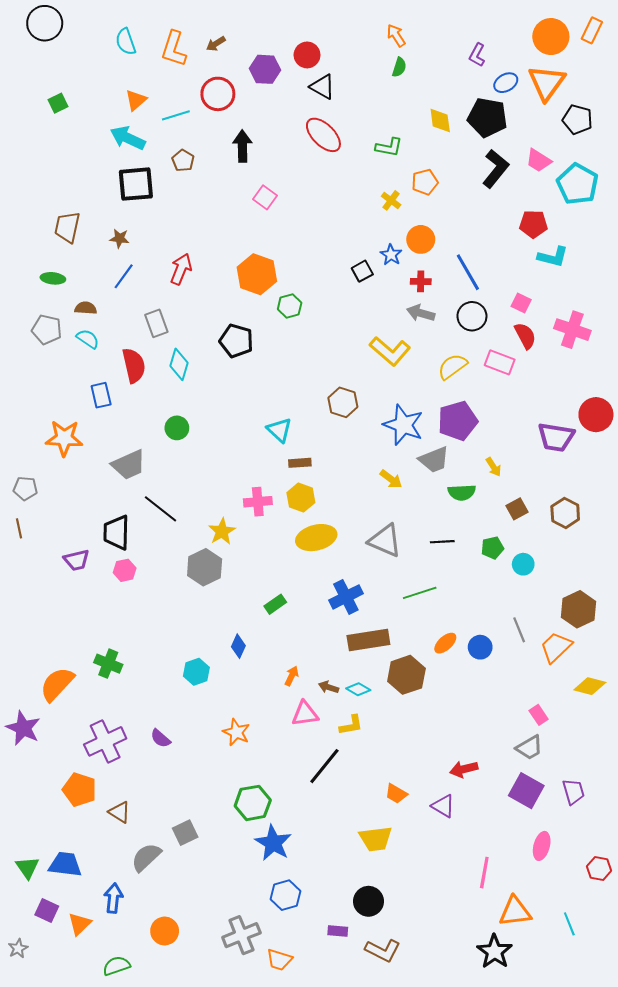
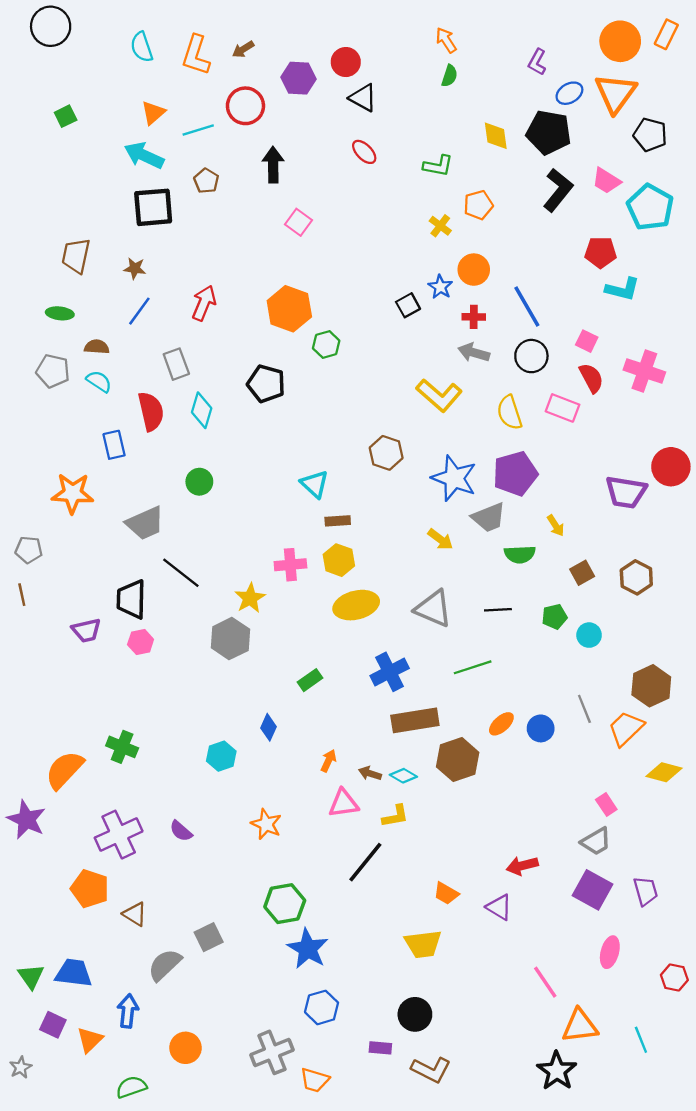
red ellipse: (323, 135) -> (364, 152), size x0.6
yellow semicircle: (453, 366) -> (509, 413), turned -72
pink line: (484, 873) -> (545, 982), turned -44

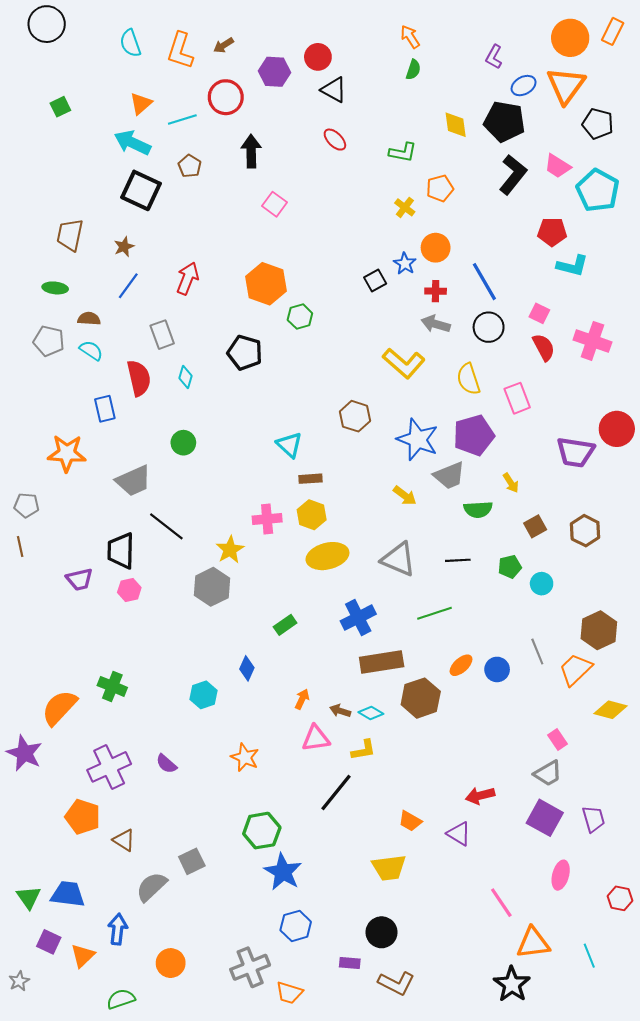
black square: (153, 207) -> (141, 190), turned 30
brown star: (135, 268) -> (124, 247), turned -30
pink rectangle: (563, 408) -> (517, 398), moved, turned 48
cyan diamond: (202, 410) -> (185, 377), size x0.7

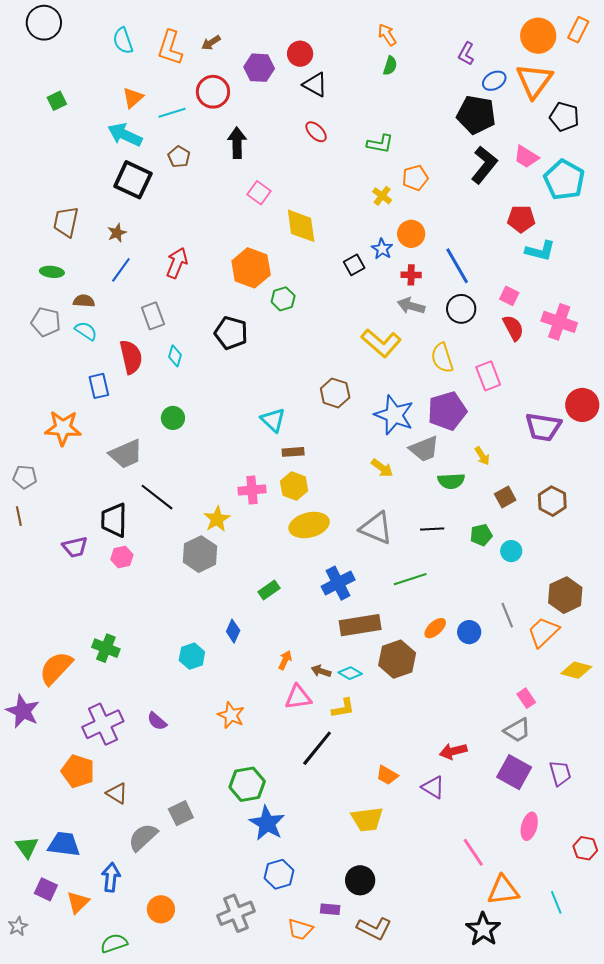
yellow diamond: (456, 125) -> (301, 226), moved, size x1.4
orange trapezoid: (289, 993) -> (300, 929), moved

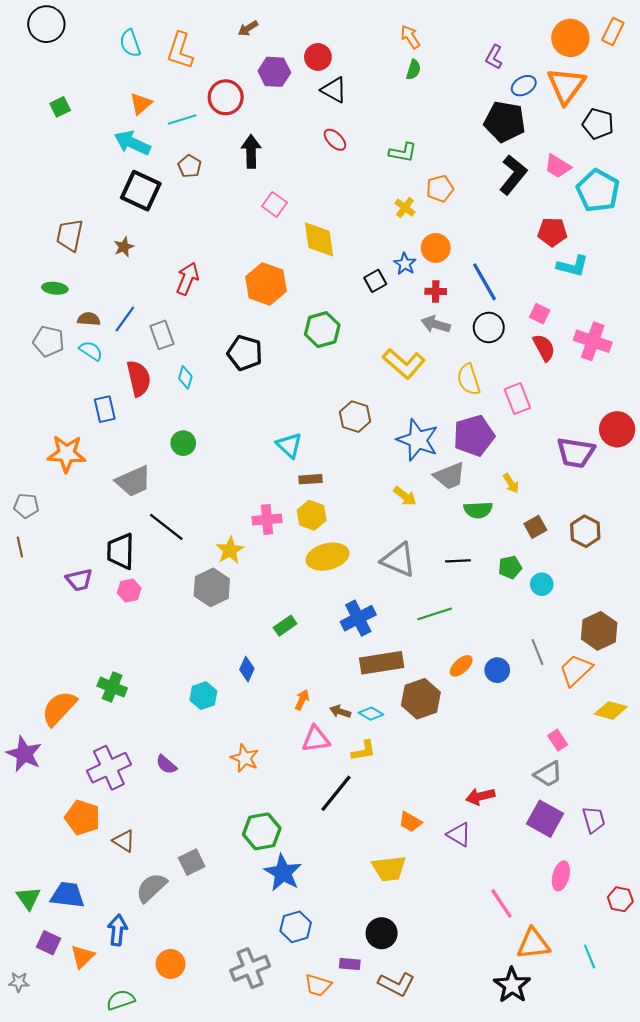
brown arrow: (211, 43) -> (248, 28), moved
blue line: (121, 270) -> (125, 319), moved
green hexagon: (283, 299) -> (322, 330), moved, size x1.4
gray star: (18, 926) -> (19, 982), turned 30

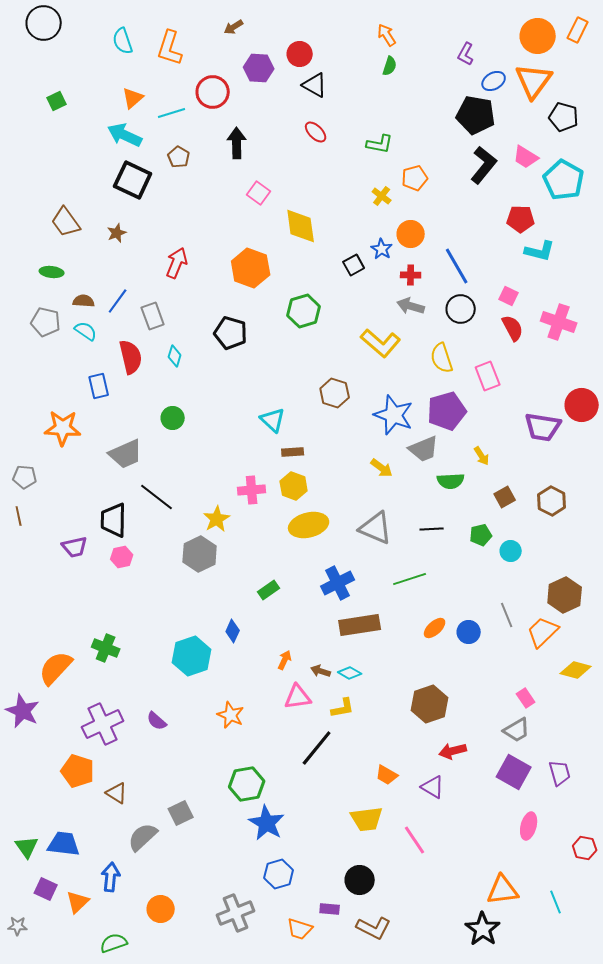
brown trapezoid: (70, 235) -> (66, 222), turned -48
cyan hexagon: (203, 696) -> (192, 656), size x1.5
brown hexagon: (421, 699) -> (430, 704), moved
pink line: (501, 903) -> (415, 840), moved

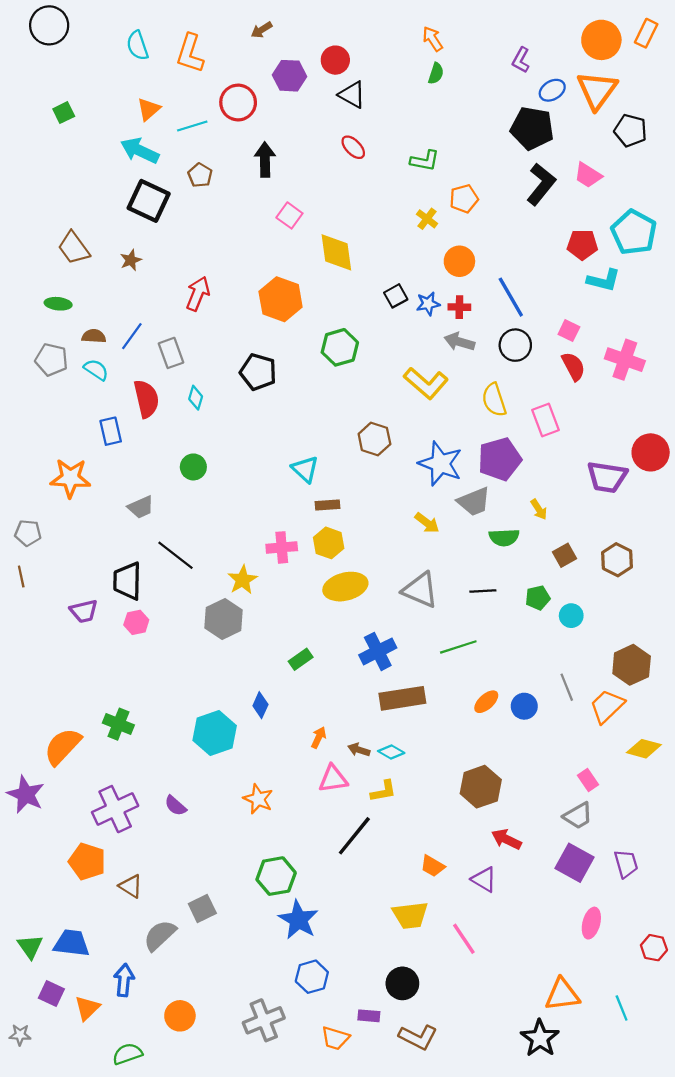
cyan pentagon: (564, 180) -> (634, 232), moved
blue star: (382, 249) -> (428, 304), moved, turned 30
gray trapezoid: (126, 454) -> (141, 507), size x0.7
red arrow: (453, 751) -> (506, 839), turned 40

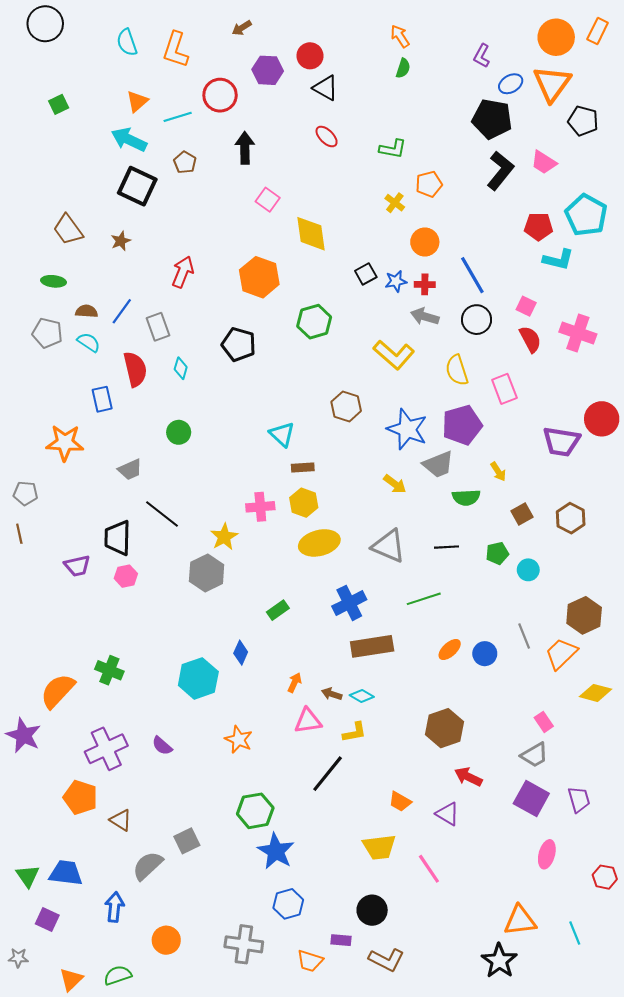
orange triangle: (87, 1008) -> (71, 979), moved
gray cross: (264, 1020) -> (244, 944), turned 30

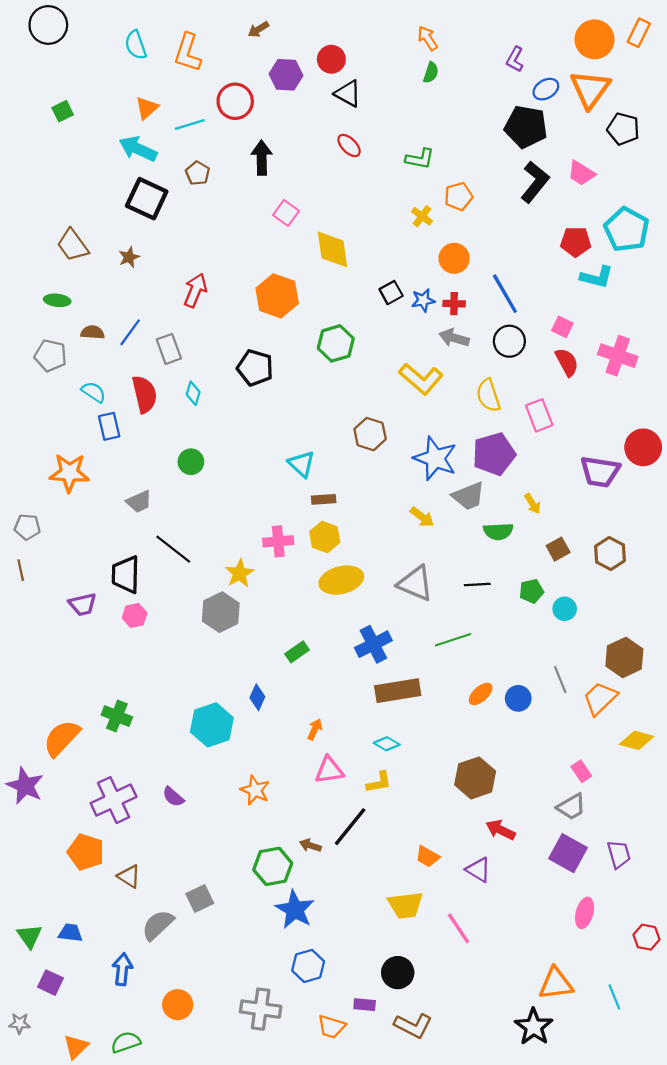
cyan semicircle: (89, 342) -> (94, 392), moved
brown arrow: (332, 694) -> (310, 845), moved
blue trapezoid: (66, 873) -> (70, 933), size x0.7

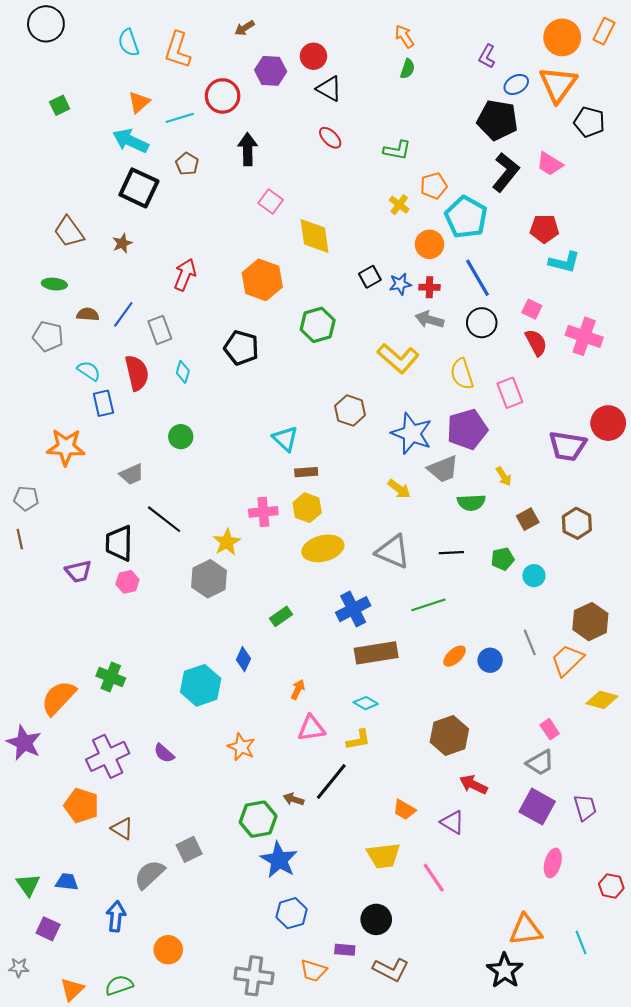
cyan pentagon: (627, 230) -> (466, 217), moved
gray cross: (261, 1009) -> (254, 976), moved

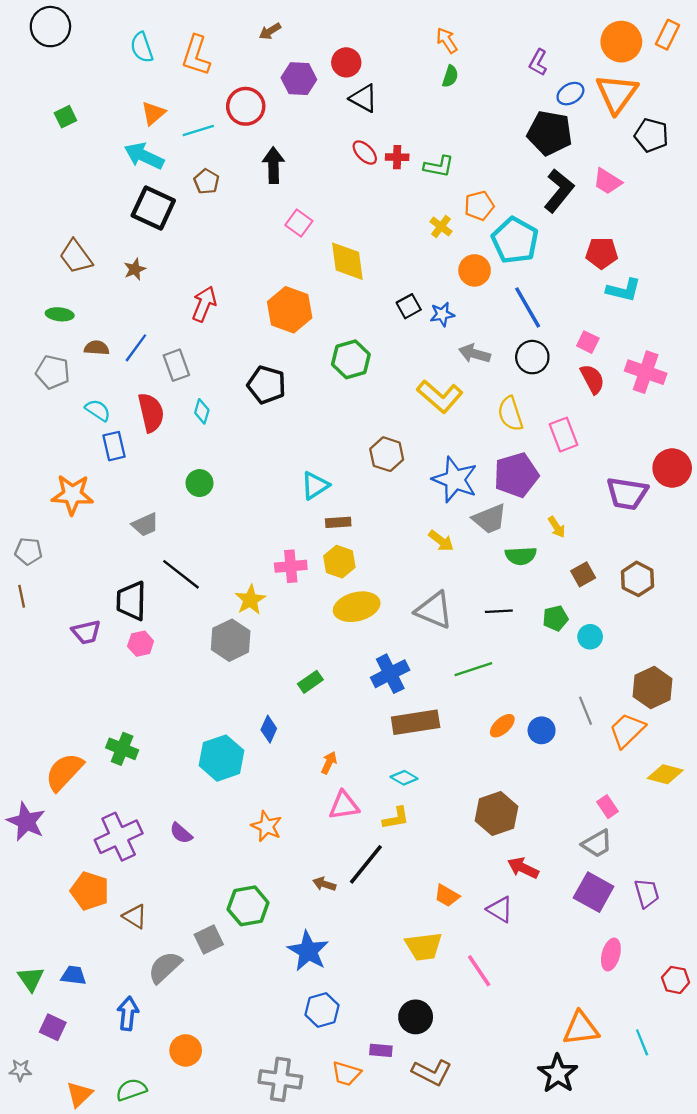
red cross: (429, 287) -> (397, 157), moved
cyan triangle: (285, 439) -> (315, 485), turned 44
green hexagon: (258, 819) -> (248, 906), moved

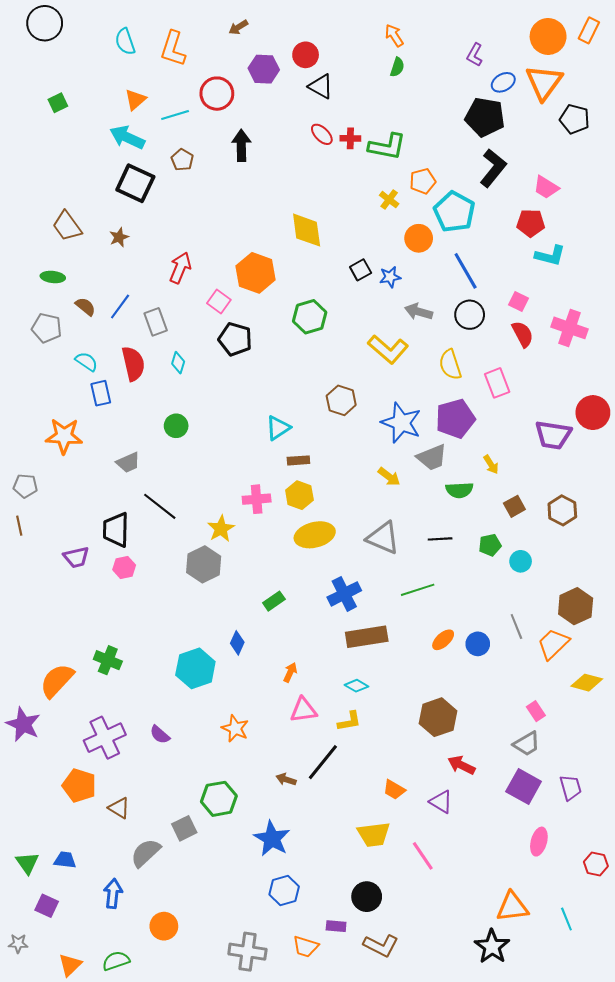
green L-shape: (439, 166) -> (387, 147), size x1.4
pink trapezoid: (607, 181) -> (546, 187), moved
pink square: (299, 223) -> (219, 301), moved
brown semicircle: (97, 348) -> (85, 307), turned 35

